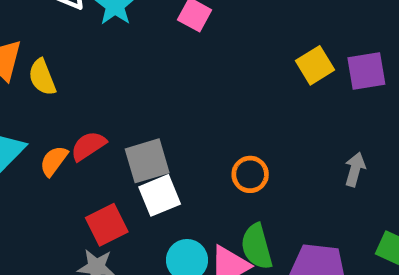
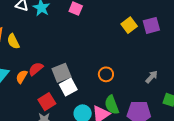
gray arrow: (355, 169) -> (152, 77), moved, turned 32

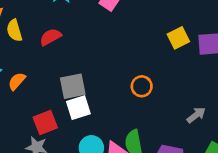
red semicircle: (36, 69) -> (51, 37), moved
orange circle: (106, 74) -> (142, 86), moved

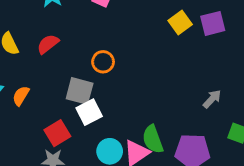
gray square: (73, 86) -> (80, 91), turned 36
orange circle: (142, 86) -> (103, 62), moved

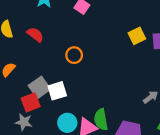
red semicircle: (48, 44) -> (35, 35), turned 66
gray square: (80, 91) -> (40, 87), moved, turned 30

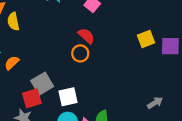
red semicircle: (35, 35) -> (86, 36), moved
white square: (57, 91) -> (68, 97), moved

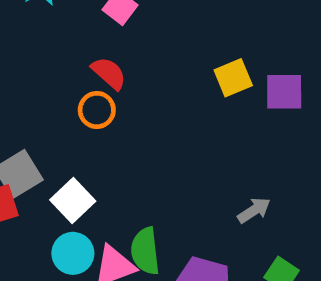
white square: (68, 97) -> (73, 200), turned -30

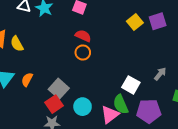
white square: (73, 200) -> (131, 85), moved
cyan circle: (73, 253) -> (83, 107), moved

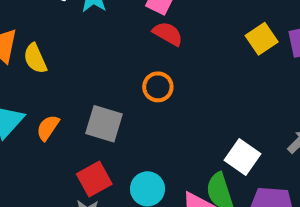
red semicircle: (83, 36) -> (168, 34), moved
gray square: (59, 89) -> (104, 124), moved, turned -30

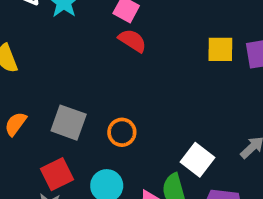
yellow square: (262, 39) -> (220, 49), turned 32
orange circle: (158, 87) -> (122, 132), moved

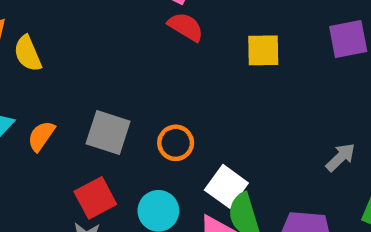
yellow square: (220, 49) -> (263, 50), moved
white square: (198, 160) -> (226, 186), moved

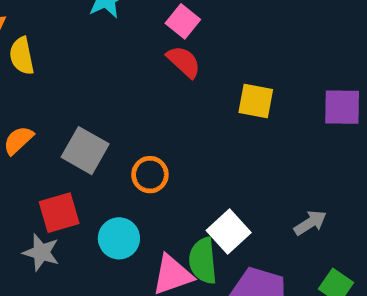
white square: (226, 186) -> (229, 232), moved

